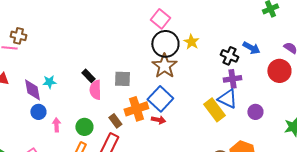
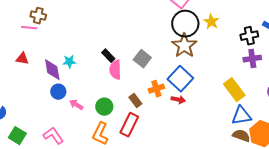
black cross: (229, 56) -> (249, 36), turned -36
gray square: (122, 79) -> (142, 59), turned 36
blue triangle: (227, 99) -> (241, 116), moved, turned -35
orange cross: (136, 109) -> (156, 89), size x0.7
pink arrow: (56, 125) -> (76, 105), turned -56

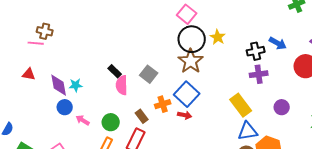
cyan star: (69, 62) -> (76, 85), moved

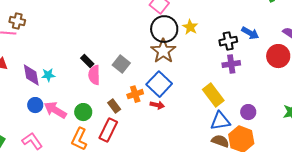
blue circle: (65, 107) -> (35, 105), moved
purple circle: (282, 107) -> (248, 112), moved
pink arrow: (83, 120) -> (55, 110), size x1.6

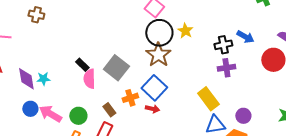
brown cross: (17, 21) -> (36, 15), moved
gray square: (121, 64) -> (116, 68), size x1.4

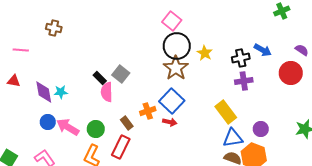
yellow star: (185, 31) -> (205, 53), moved
gray square: (116, 68) -> (121, 74), moved, size x0.7

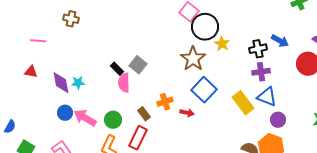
black circle: (177, 46) -> (205, 27), moved
blue square: (172, 101) -> (204, 90), moved
blue triangle: (233, 138) -> (267, 97), moved, turned 30

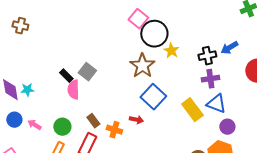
blue arrow: (280, 41) -> (229, 48), turned 120
orange cross: (165, 102) -> (114, 130), moved, turned 35
pink arrow: (85, 118) -> (34, 125), size x0.6

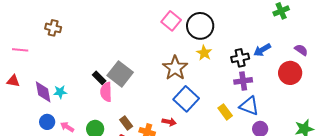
black circle: (154, 34) -> (200, 26), moved
gray square: (87, 72) -> (120, 74), size x1.4
yellow rectangle: (192, 110) -> (225, 112), size x0.7

